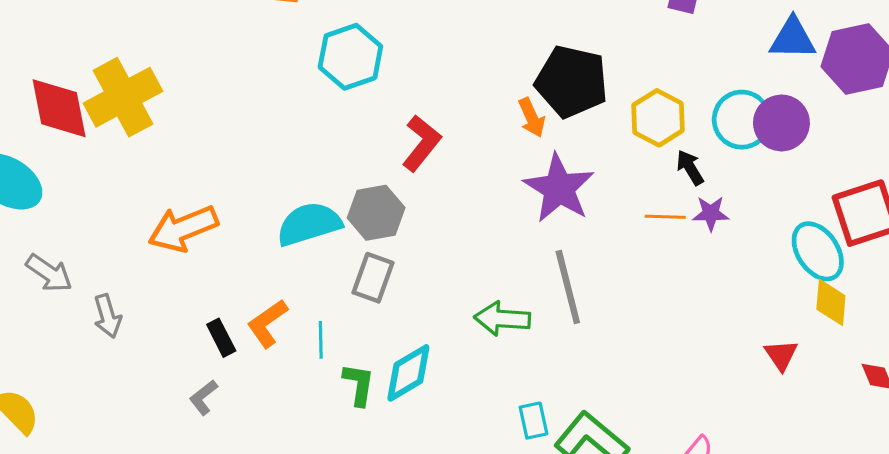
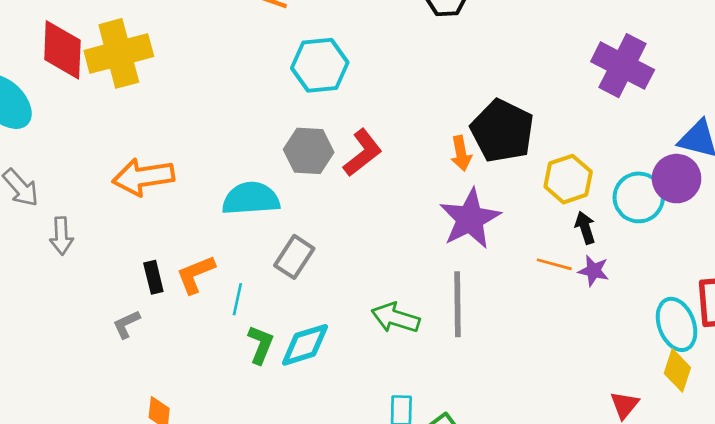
purple circle: (781, 123) -> (677, 179), moved
gray hexagon: (376, 213) -> (309, 151), moved

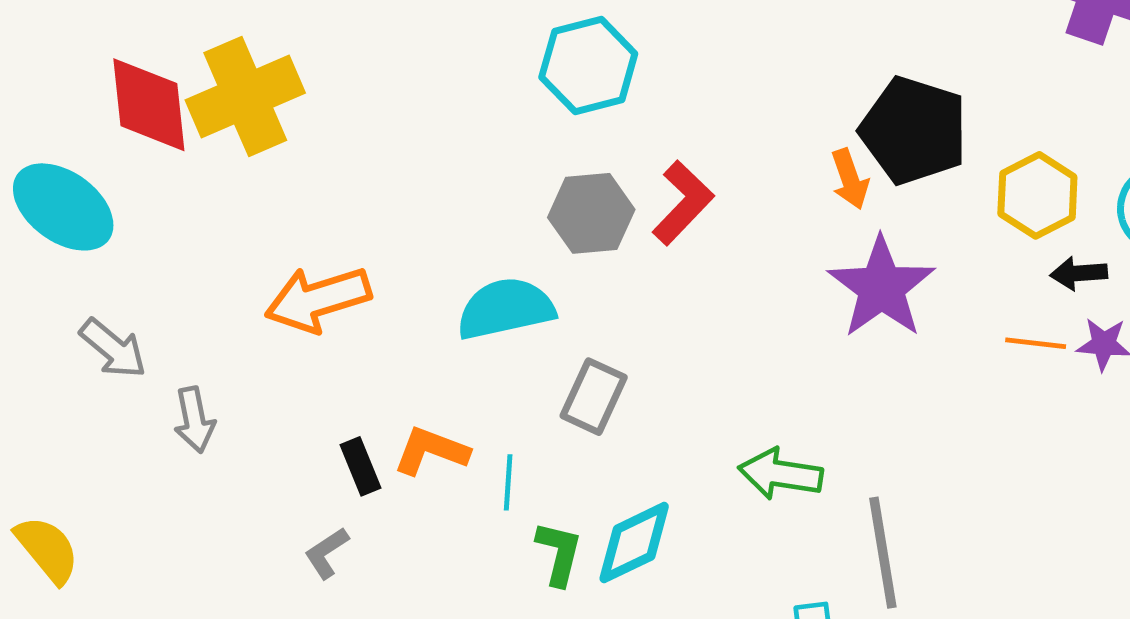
black arrow: (585, 228) -> (1079, 273), turned -68
orange L-shape: (196, 274) -> (431, 451), turned 51
gray line: (457, 304) -> (883, 553), moved

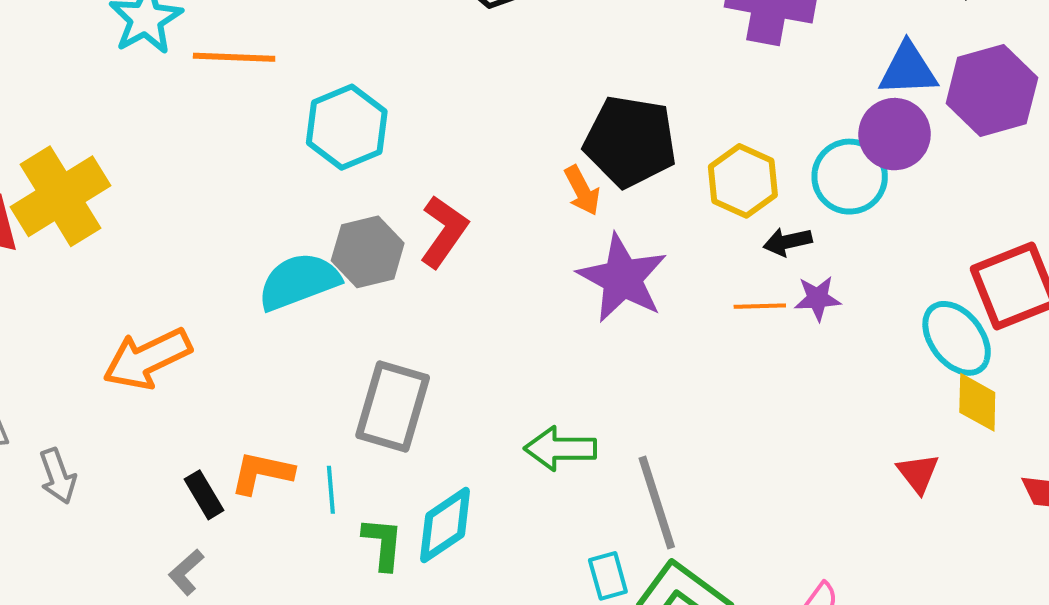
cyan semicircle: (506, 309) -> (299, 281), moved
gray rectangle: (594, 397) -> (393, 406), size x1.4

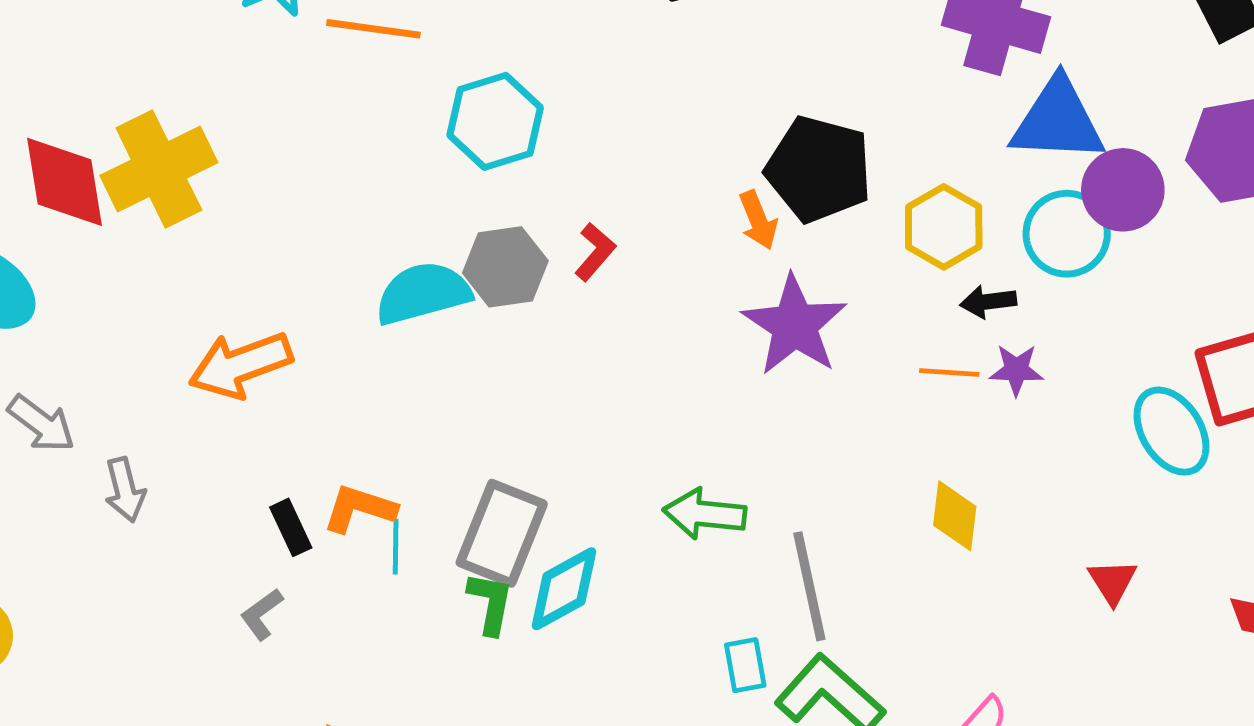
blue triangle: (908, 69) -> (1058, 121), moved, size x1.4
red L-shape: (444, 231) -> (595, 252), size x0.7
yellow diamond: (977, 402) -> (955, 516), moved
gray rectangle: (393, 406) -> (502, 533), moved
cyan line: (331, 490) -> (396, 547), moved

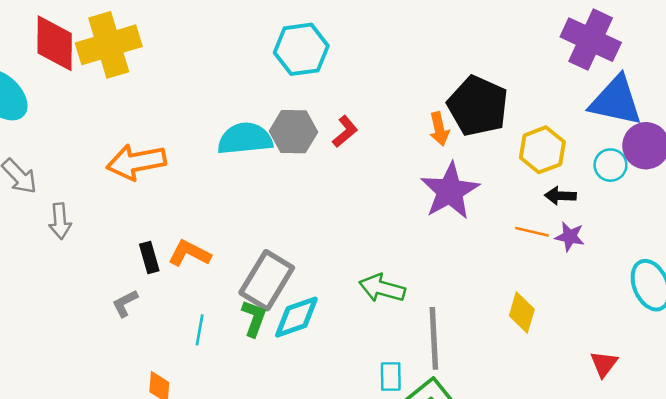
cyan circle: (1067, 234) -> (610, 165), size x0.7
cyan line: (396, 547) -> (200, 330), moved

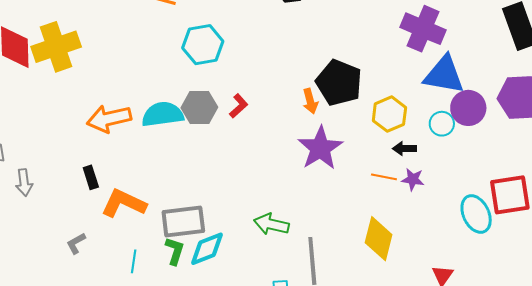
orange arrow: (136, 162) -> (109, 119), moved
orange L-shape: (189, 253) -> (124, 203), size x1.4
black rectangle: (149, 257) -> (91, 177), moved
gray rectangle: (267, 280) -> (183, 222), turned 54
yellow diamond: (522, 312) -> (379, 239), size x1.4

